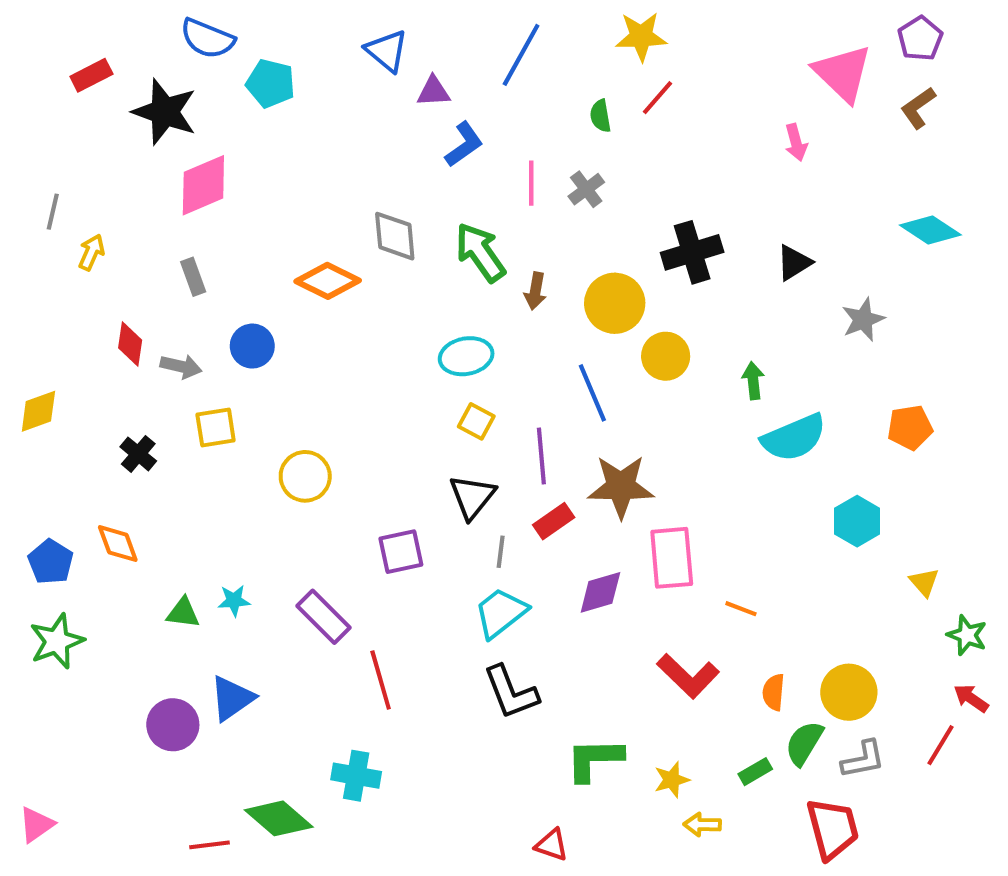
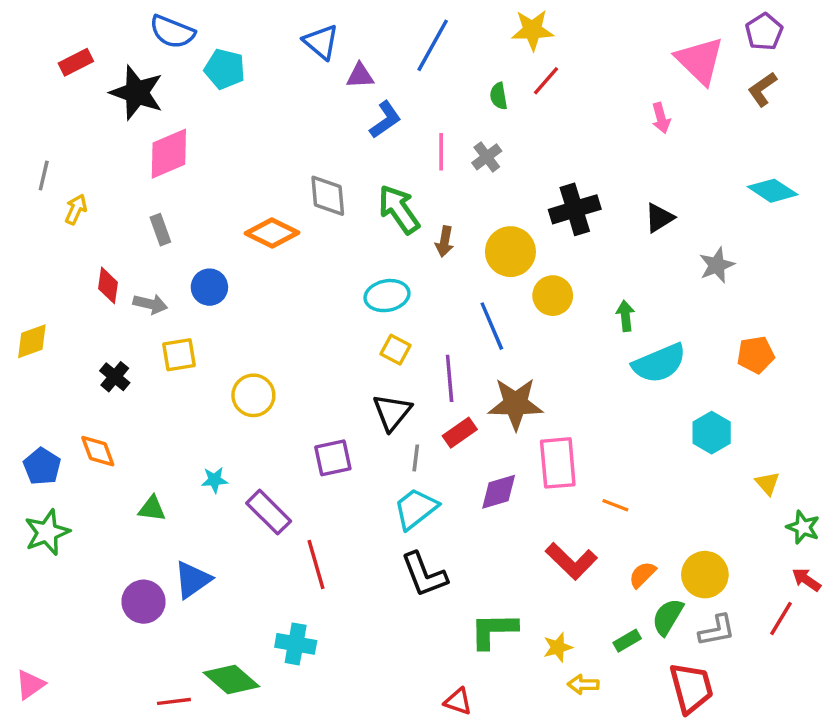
cyan star: (234, 601) -> (215, 480), moved
orange semicircle: (774, 692) -> (642, 575), turned 40

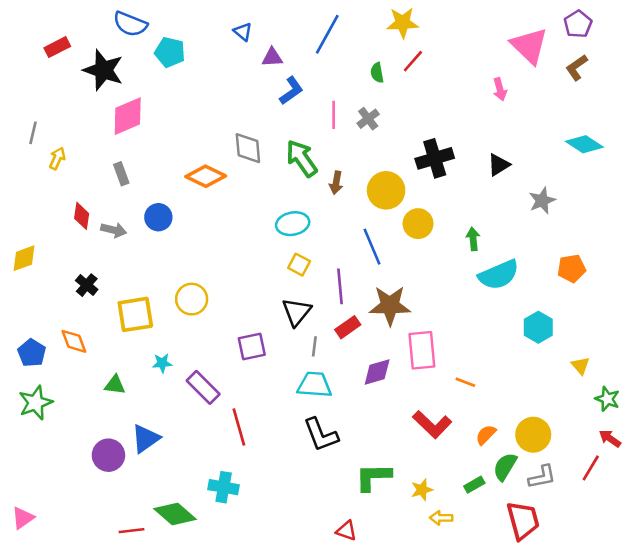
blue triangle: (321, 42) -> (243, 32), size x0.7
yellow square: (179, 355) -> (135, 314), moved, size x1.4
cyan trapezoid: (416, 509) -> (314, 385), turned 42

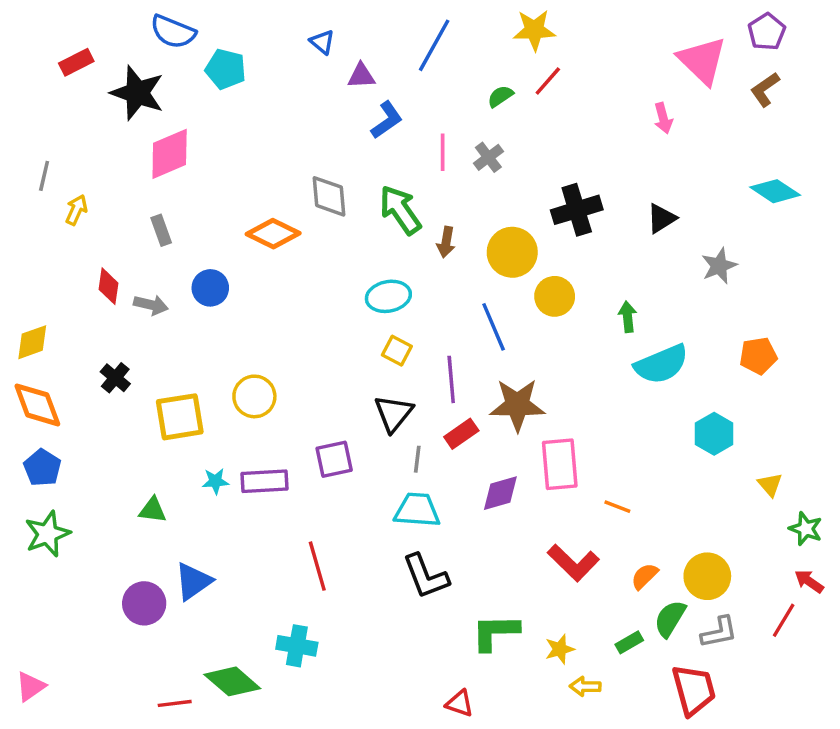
green semicircle: (377, 73) -> (500, 96), turned 66
orange diamond: (74, 341) -> (37, 405), moved, size x1.4
purple rectangle: (203, 387) -> (265, 481), moved, turned -48

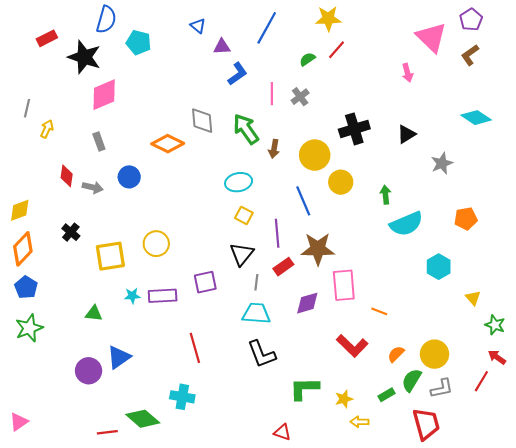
blue semicircle: (173, 32) -> (106, 20), turned -96
orange diamond: (37, 405) -> (23, 249), turned 64

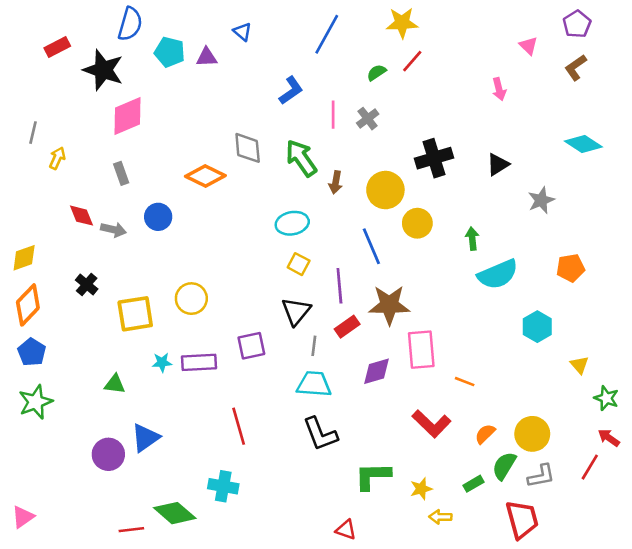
pink triangle: (431, 37) -> (528, 46), size x0.5
purple triangle: (222, 47) -> (207, 57), moved
red diamond: (67, 176) -> (82, 216), turned -30

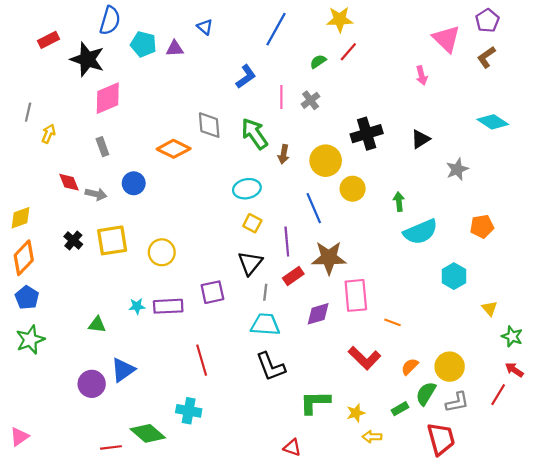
pink triangle: (528, 46) -> (446, 39), size x1.8
yellow square: (135, 314) -> (112, 240), moved

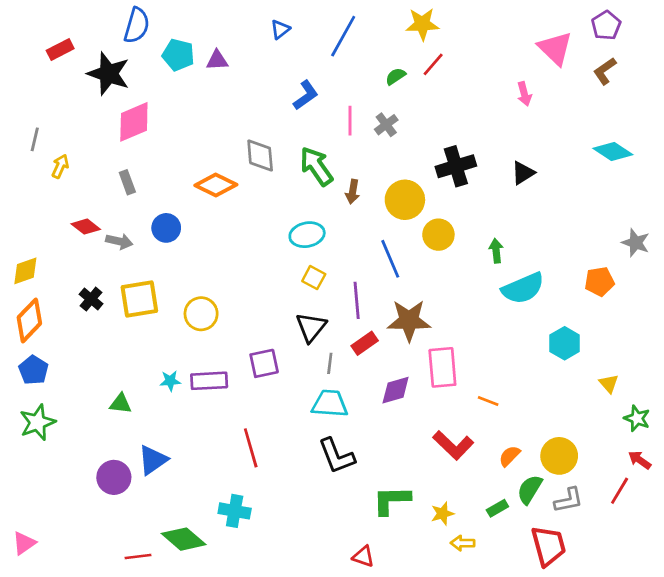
blue triangle: (205, 27) -> (280, 29), moved, turned 42
gray star: (457, 169) -> (636, 243), moved, turned -30
red diamond: (69, 182) -> (86, 227), turned -30

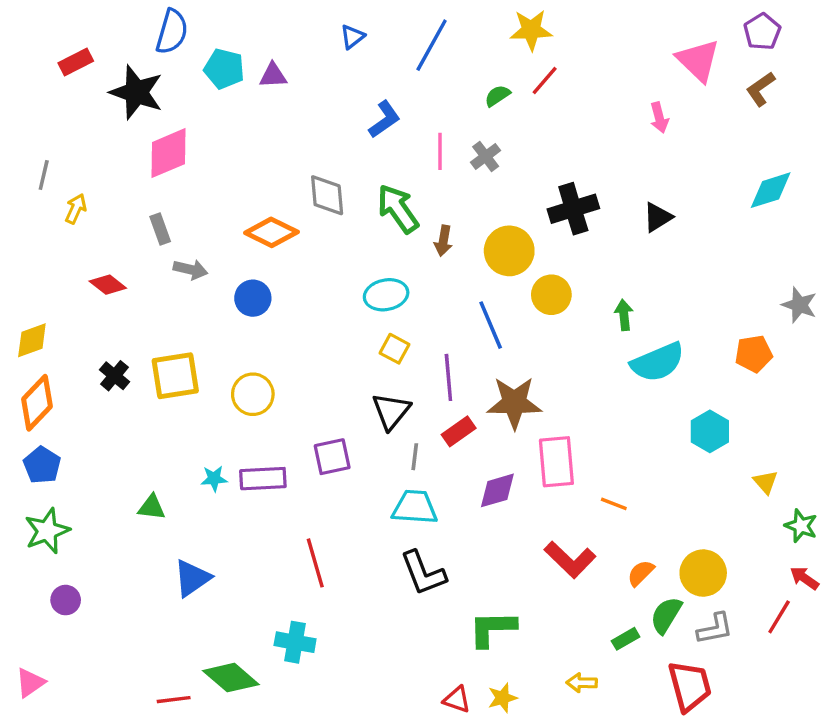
cyan diamond: (613, 151) -> (771, 190), turned -51
blue circle: (166, 228) -> (253, 298), moved
gray arrow: (119, 241) -> (190, 269), moved
purple circle: (114, 477) -> (66, 600), moved, size x0.7
yellow star: (442, 514) -> (502, 698), moved

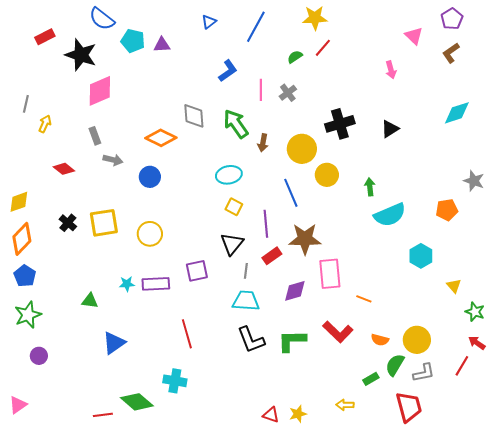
blue semicircle: (172, 32) -> (102, 19), turned 112
pink triangle: (698, 60) -> (414, 36), size x0.7
orange semicircle: (641, 573) -> (380, 340), turned -120
green L-shape: (492, 629) -> (292, 341), moved

